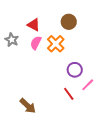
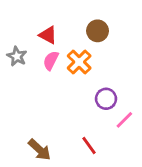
red line: (69, 94) -> (89, 145), moved

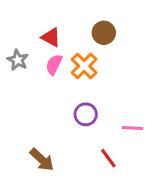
purple circle: (106, 99) -> (86, 114), moved
pink line: (124, 120) -> (133, 128), turned 48
red line: (89, 145) -> (108, 158), moved

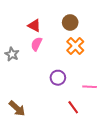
gray star: (18, 60) -> (12, 54), moved
orange cross: (84, 66) -> (75, 46), moved
brown arrow: (42, 160) -> (17, 108), moved

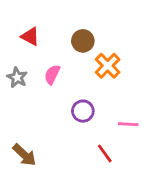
brown circle: (70, 22) -> (83, 41), moved
red triangle: (34, 26) -> (30, 37), moved
pink semicircle: (36, 44) -> (52, 75), moved

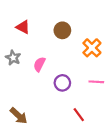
orange cross: (108, 66) -> (92, 48), moved
pink semicircle: (52, 75) -> (39, 64), moved
pink line: (128, 124) -> (96, 82), moved

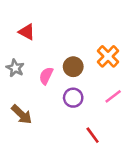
brown circle: (62, 30) -> (73, 67), moved
pink line: (96, 82) -> (113, 96), turned -40
brown arrow: (19, 116) -> (22, 114), moved

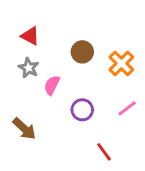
brown circle: (73, 67) -> (82, 52), moved
gray star: (15, 68) -> (29, 68), moved

